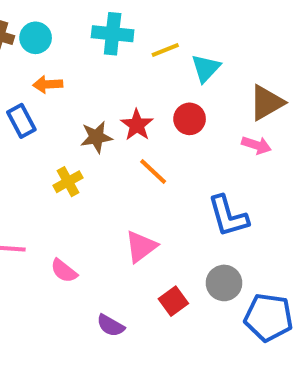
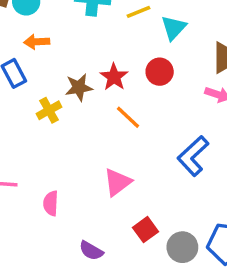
yellow cross: (68, 182) -> (49, 110), moved
blue L-shape: (228, 216) -> (193, 156), turned 63
pink semicircle: (64, 271) -> (51, 203), turned 55
gray circle: (224, 283) -> (182, 247), moved

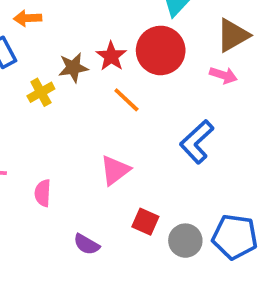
red circle: (160, 72) -> (161, 50), size x1.6
red square: (146, 230) -> (145, 222), turned -30

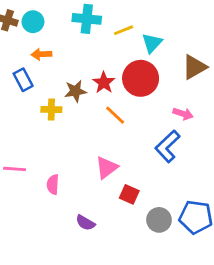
pink arrow: (223, 75) -> (183, 114), moved
yellow cross: (41, 92) -> (51, 109), turned 30
red square: (145, 222) -> (129, 194), moved

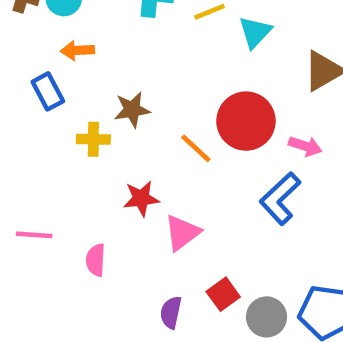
red circle: (141, 78) -> (246, 121), moved
red star: (104, 83) -> (141, 198), moved, turned 30
red square: (129, 194) -> (223, 294), moved, turned 30
purple semicircle: (85, 223) -> (171, 312), moved, turned 72

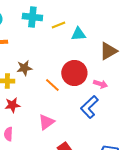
cyan triangle: (255, 32) -> (78, 34), turned 42
red star: (141, 198) -> (12, 105), moved

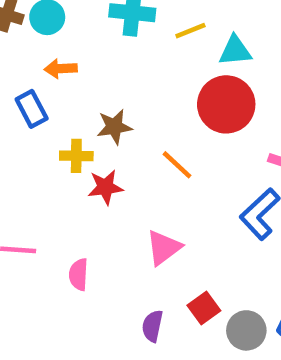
red circle: (74, 73) -> (226, 104), moved
red star: (12, 105) -> (105, 187), moved

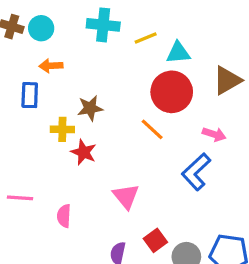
blue rectangle: (32, 109) -> (30, 95), turned 30
orange line: (177, 165) -> (152, 129), moved
red star: (105, 187) -> (84, 152), turned 30
pink triangle: (164, 248) -> (126, 196), turned -32

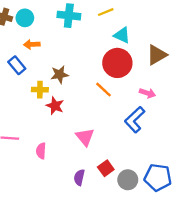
yellow line: (146, 38) -> (106, 12), moved
cyan triangle: (178, 53) -> (122, 35), turned 30
blue rectangle: (30, 95) -> (17, 65), turned -42

